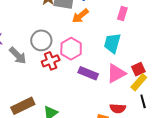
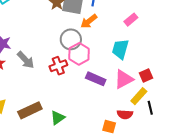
pink rectangle: (122, 14) -> (131, 20), turned 32
gray circle: (41, 40) -> (71, 39), moved
yellow rectangle: (139, 82) -> (139, 96), moved

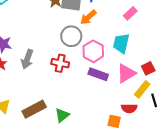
pink hexagon: (79, 54) -> (93, 51), moved
gray arrow: (26, 60) -> (27, 59), turned 66
red cross: (58, 66) -> (60, 63), turned 36

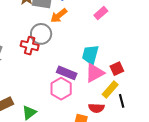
cyan trapezoid: (121, 43) -> (90, 55), moved
pink hexagon: (93, 51) -> (61, 89), moved
red cross: (60, 63) -> (30, 46), moved

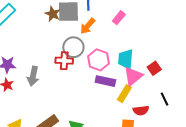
pink rectangle: (101, 13) -> (119, 18), moved
pink hexagon: (61, 89) -> (98, 60), moved
yellow rectangle: (110, 90) -> (124, 94), moved

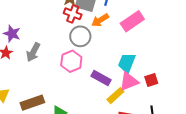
pink rectangle: (119, 18) -> (132, 21), size x1.6
pink hexagon: (98, 60) -> (71, 61), moved
red cross: (64, 61) -> (73, 14), moved

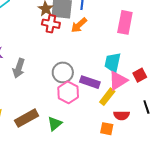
pink rectangle: (132, 21) -> (125, 22), moved, turned -35
gray circle: (80, 36) -> (63, 72), moved
pink hexagon: (71, 61) -> (68, 92), moved

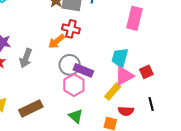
red cross: (51, 24) -> (71, 29), moved
orange arrow: (79, 25) -> (56, 41), moved
purple rectangle: (90, 82) -> (83, 70), moved
green triangle: (55, 124) -> (76, 116), moved, turned -42

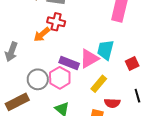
gray circle: (70, 65) -> (38, 79), moved
pink triangle: (124, 76) -> (89, 59), moved

